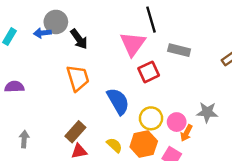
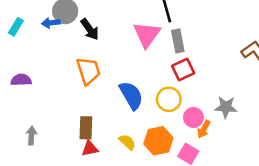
gray rectangle: (179, 50) -> (178, 41), moved, turned 65
red square: (149, 72) -> (183, 69), moved
yellow circle: (151, 118) -> (169, 99), moved
brown rectangle: (75, 132) -> (86, 128), turned -40

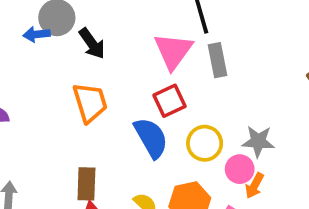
red square: (183, 69) -> (169, 101), moved
gray star: (226, 107) -> (258, 141), moved

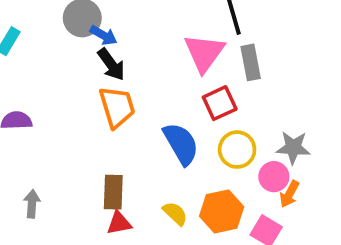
blue arrow: (37, 34) -> (104, 35), moved, turned -145
black arrow: (92, 44) -> (111, 64), moved
red square: (169, 101) -> (220, 103), moved

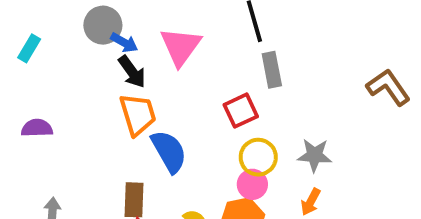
pink triangle: (204, 53) -> (181, 46), moved
blue semicircle: (181, 144) -> (169, 151), moved
pink circle: (274, 177) -> (252, 184), moved

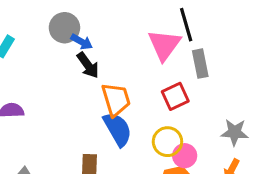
pink triangle: (181, 46) -> (164, 45), moved
orange trapezoid: (138, 114) -> (116, 100), moved
yellow circle: (258, 157) -> (167, 142), moved

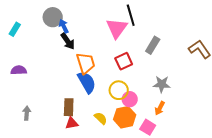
blue arrow: (82, 42) -> (64, 26), turned -144
gray rectangle: (200, 64) -> (153, 45), moved, turned 42

